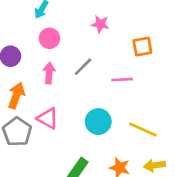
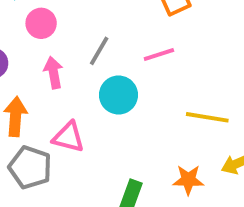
cyan circle: (98, 122) -> (118, 95), moved

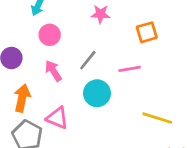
pink arrow: (53, 73) -> (53, 71), turned -30

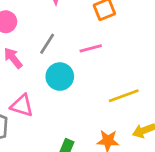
yellow line: (157, 118) -> (124, 96), turned -32

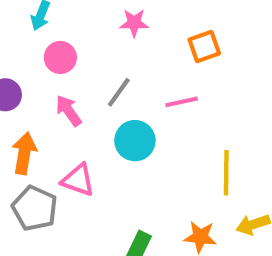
yellow line: (124, 96) -> (226, 173), turned -72

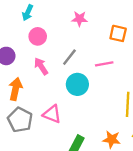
orange square: (204, 46) -> (118, 33), turned 30
pink triangle: (78, 180) -> (52, 114), moved

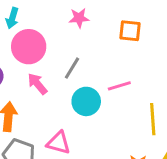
pink circle: (38, 36) -> (29, 47), size x1.5
pink line: (104, 64) -> (119, 86), moved

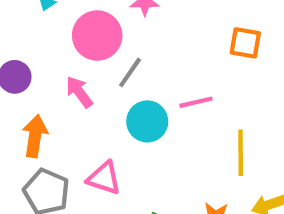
orange square: (130, 31) -> (245, 43), moved
pink circle: (29, 47) -> (97, 36), moved

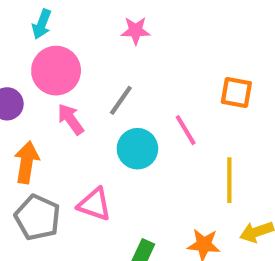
pink circle: (97, 36) -> (56, 71), moved
orange square: (245, 43) -> (236, 92), moved
pink line: (196, 102) -> (186, 130), turned 72

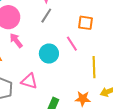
orange square: (236, 92) -> (85, 23), moved
gray line: (121, 100) -> (46, 16), moved

